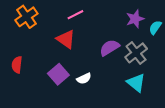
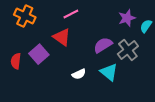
orange cross: (26, 17) -> (25, 16), turned -30
purple square: (58, 74) -> (39, 54), moved
cyan triangle: (136, 83) -> (109, 72), moved

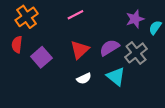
orange cross: (25, 16) -> (27, 17), turned 30
red triangle: (62, 37) -> (80, 50), moved, turned 42
red semicircle: (16, 61) -> (17, 44), moved

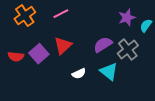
pink line: (75, 15) -> (61, 14), moved
red semicircle: (17, 44) -> (16, 57), moved, turned -91
red triangle: (80, 50) -> (63, 46), moved

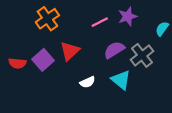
pink line: (61, 14) -> (100, 22), moved
orange cross: (25, 16) -> (47, 19), moved
purple star: (127, 18) -> (128, 16), moved

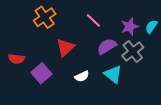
purple star: (128, 16) -> (130, 27), moved
pink line: (100, 22) -> (93, 20), turned 70
purple square: (43, 60) -> (41, 73), moved

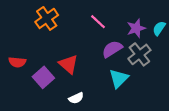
red triangle: (65, 47) -> (69, 64), moved, turned -36
cyan triangle: (113, 74) -> (119, 78), turned 36
white semicircle: (82, 76) -> (76, 98), moved

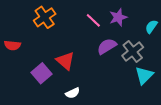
purple star: (136, 28) -> (118, 17), moved
red semicircle: (17, 62) -> (12, 45), moved
cyan triangle: (119, 78) -> (144, 75), moved

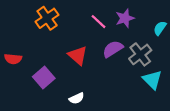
red semicircle: (12, 45) -> (13, 59), moved
red triangle: (65, 61) -> (78, 56), moved
cyan triangle: (144, 75) -> (152, 80), turned -30

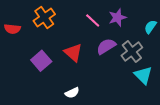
red semicircle: (13, 59) -> (12, 29), moved
purple square: (44, 77) -> (41, 61), moved

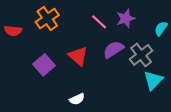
cyan triangle: (143, 75) -> (153, 80), turned 30

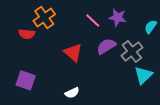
purple star: (126, 19) -> (118, 17), turned 30
red semicircle: (13, 31) -> (27, 34), moved
purple square: (44, 65) -> (26, 80), moved, turned -30

